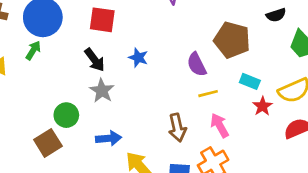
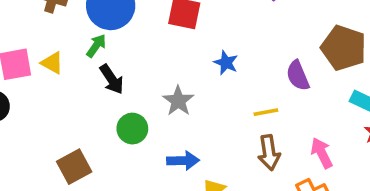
black arrow: (95, 60) -> (112, 79), moved
yellow line: (208, 94) -> (266, 112), moved
brown square: (48, 143) -> (74, 167), moved

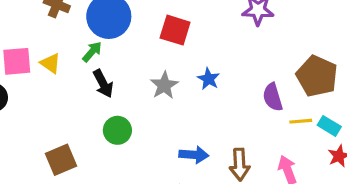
gray star: (178, 101) -> (164, 85), moved
yellow line: (266, 112) -> (301, 121), moved
blue arrow: (183, 161) -> (194, 155), moved

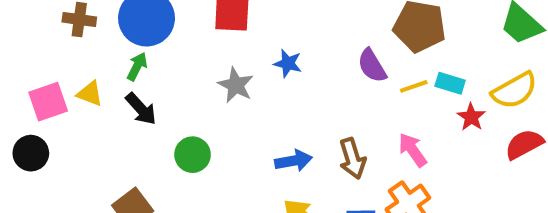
black arrow: (103, 84) -> (141, 109), moved

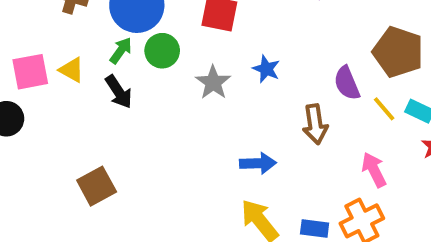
yellow line: (414, 86) -> (384, 109), turned 60
green circle: (193, 155) -> (162, 51), moved
brown arrow: (352, 158) -> (315, 124), moved

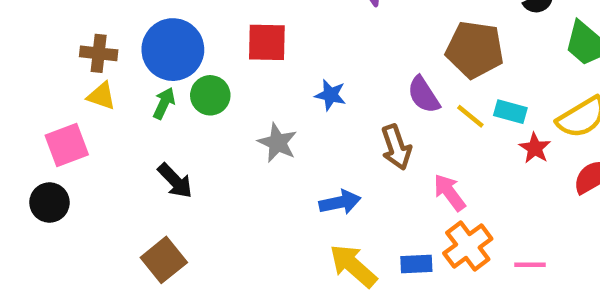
yellow triangle: (72, 70) -> (101, 96), moved
gray star: (213, 82) -> (277, 143), moved
black arrow: (119, 92) -> (175, 181), moved
pink arrow: (374, 170) -> (449, 192), moved

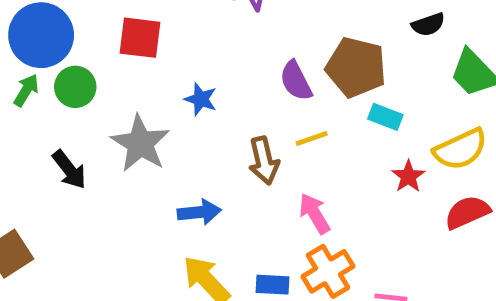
purple semicircle: (424, 95) -> (296, 81), moved
cyan rectangle: (510, 112) -> (385, 117), moved
yellow line: (470, 116) -> (312, 139), moved, turned -64
gray star: (277, 143) -> (140, 143), size x1.4
black arrow: (175, 181) -> (69, 170), moved

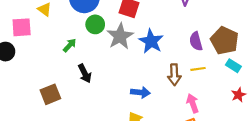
green arrow: (26, 90) -> (70, 45), moved
blue star: (201, 99) -> (151, 41), size x1.6
gray star: (140, 143) -> (120, 36), moved
black arrow: (69, 170) -> (85, 73), moved

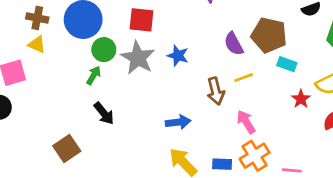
blue star: (151, 41) -> (178, 56), size x0.7
green arrow: (70, 45) -> (94, 75), moved

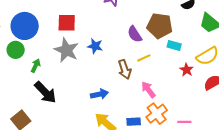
green circle: (104, 50) -> (16, 50), moved
black arrow: (104, 113) -> (45, 92), size x1.4

